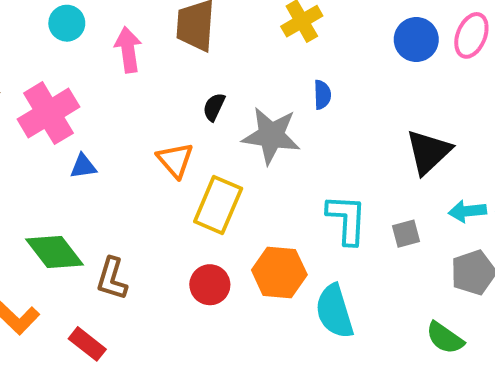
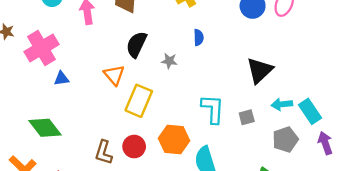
black semicircle: (214, 107) -> (136, 45), size x1.6
gray star: (271, 136) -> (169, 61), size x0.5
brown L-shape: (112, 279) -> (104, 152), moved

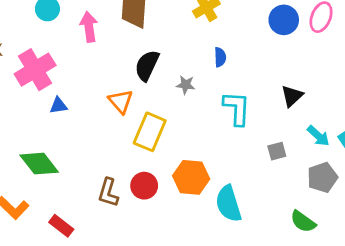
black triangle: (260, 70) -> (292, 96), size x0.7
cyan arrow: (282, 104) -> (318, 136), turned -132
cyan L-shape: (213, 109) -> (237, 108), moved

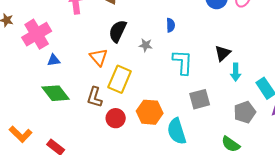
cyan arrow: (318, 136) -> (236, 72), moved, turned 48
gray square: (277, 151) -> (200, 99), moved, size x1.5
green diamond: (39, 164) -> (56, 93), moved
brown L-shape: (108, 193) -> (95, 97), moved

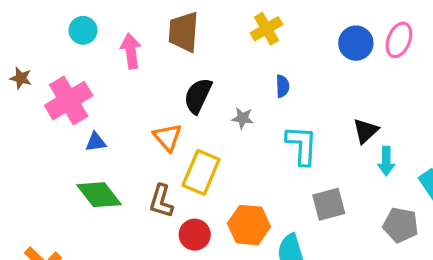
gray pentagon: (245, 112) -> (401, 225), turned 30

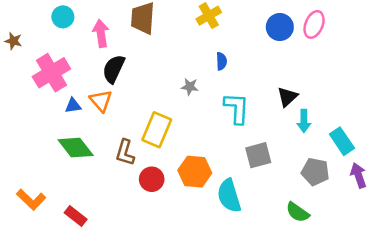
brown star: (21, 78) -> (13, 41), moved
black semicircle: (198, 96) -> (114, 69), moved
orange triangle: (168, 137) -> (101, 101), moved

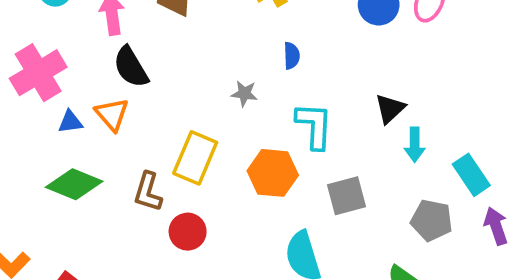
black semicircle: (114, 69) -> (131, 67), turned -56
green diamond: (76, 148) -> (74, 184), turned -30
orange hexagon: (195, 172) -> (273, 173), moved

